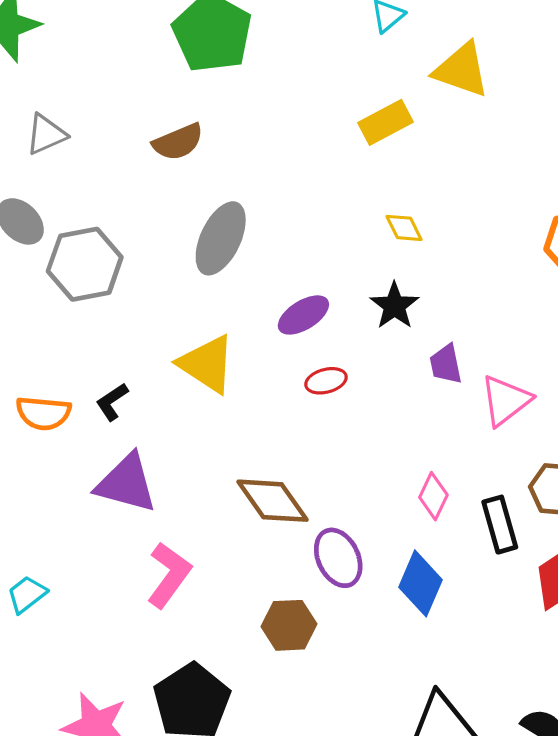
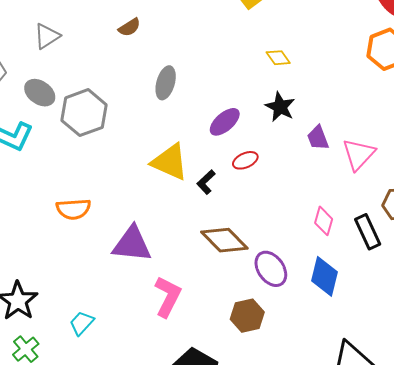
brown semicircle: (178, 142) -> (129, 27), size x0.7
gray ellipse: (221, 238) -> (166, 83), size x0.7
black L-shape: (112, 402) -> (206, 182), moved

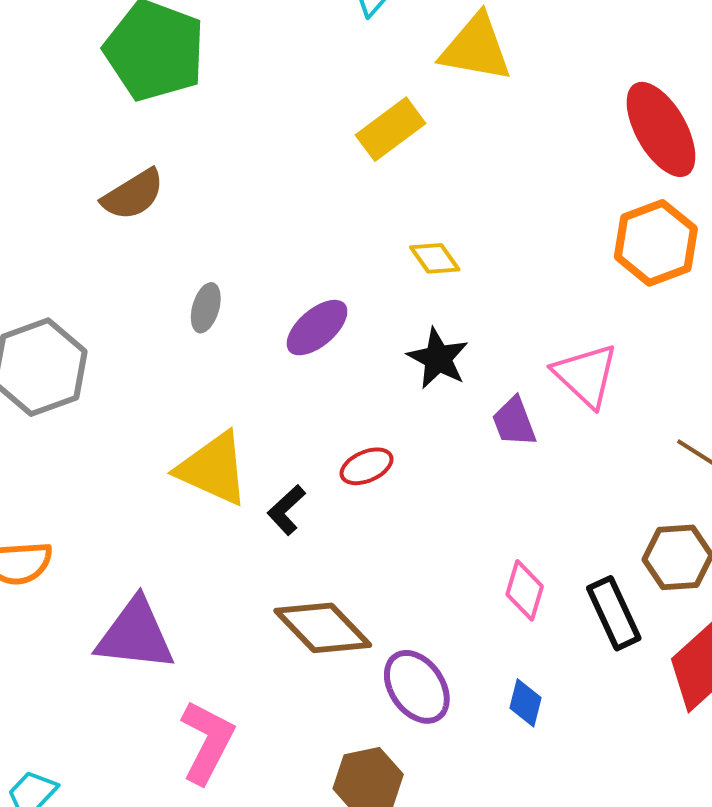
brown semicircle: (129, 27) -> (133, 195), size x1.4
gray ellipse: (166, 83) -> (206, 308), size x0.7
purple ellipse: (225, 122) -> (317, 328), moved
pink triangle: (359, 154) -> (586, 375), moved, turned -30
blue diamond: (324, 276) -> (526, 703), size x0.6

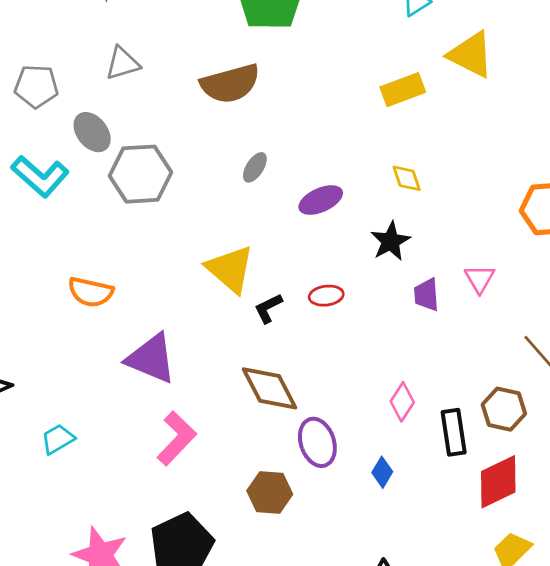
brown semicircle: (133, 195) -> (230, 84), size x1.4
pink triangle: (586, 375) -> (480, 279), size x0.7

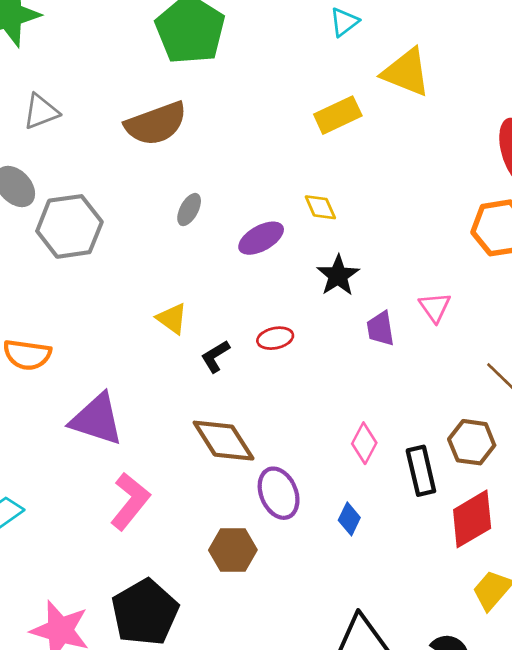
yellow diamond: (407, 178) -> (320, 207), moved
yellow triangle: (230, 269) -> (172, 319), size x0.6

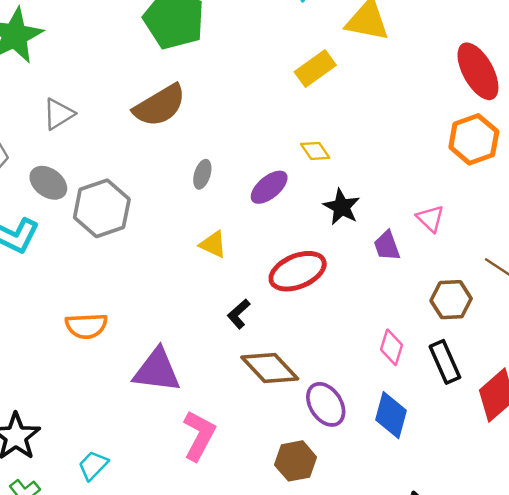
yellow triangle: (172, 319) -> (213, 244), moved
red ellipse: (275, 338) -> (298, 271), size x1.8
black L-shape: (215, 356) -> (239, 314), moved
brown hexagon: (472, 442) -> (451, 300), moved
blue diamond: (349, 519) -> (391, 415), size x1.6

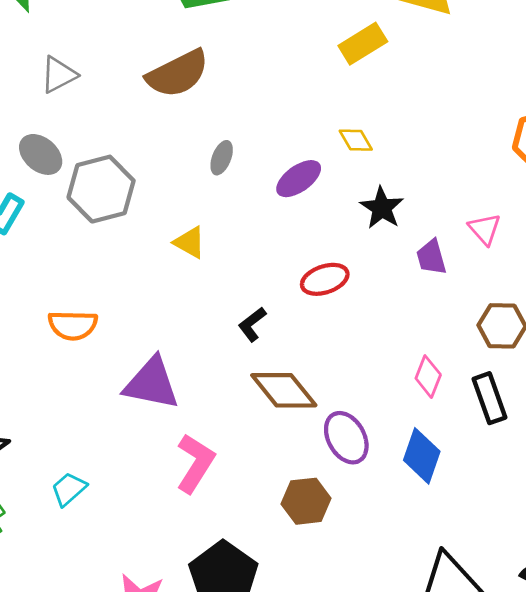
yellow triangle: (213, 244) -> (190, 242), moved
red ellipse: (298, 271) -> (325, 279), size x0.7

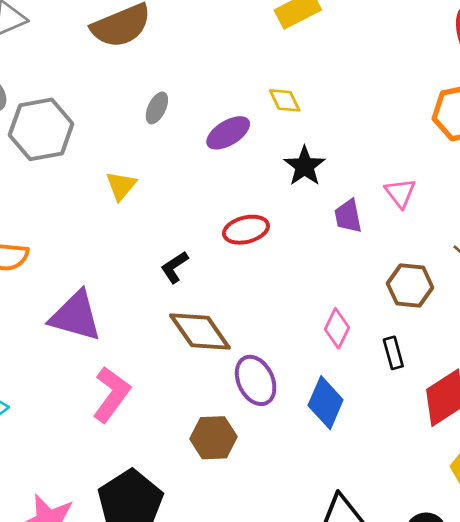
yellow triangle: (190, 242) -> (121, 186), turned 36
black rectangle: (489, 398) -> (393, 353), size x0.7

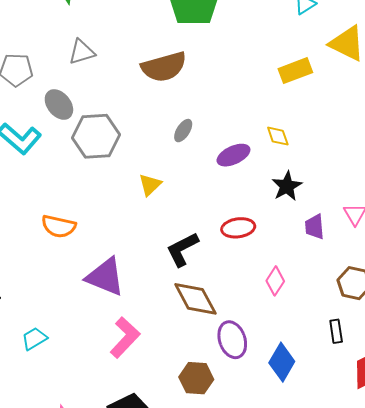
black L-shape: (174, 267) -> (182, 249), size x1.5
pink diamond: (337, 328) -> (275, 281), moved

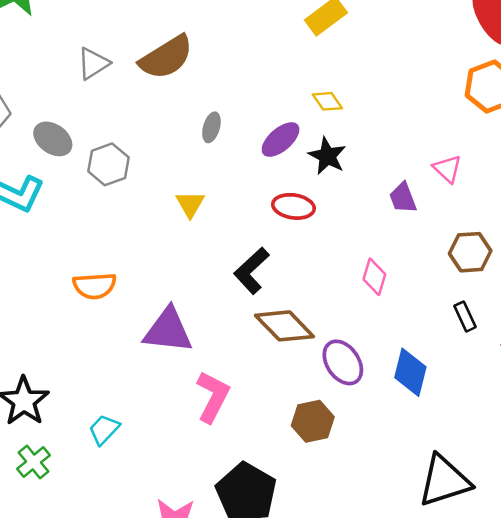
gray triangle: (82, 52) -> (93, 63), moved
gray hexagon: (96, 136) -> (108, 164), size x0.7
black star: (287, 186) -> (327, 156), moved
red ellipse: (238, 228) -> (293, 206), moved, turned 32

